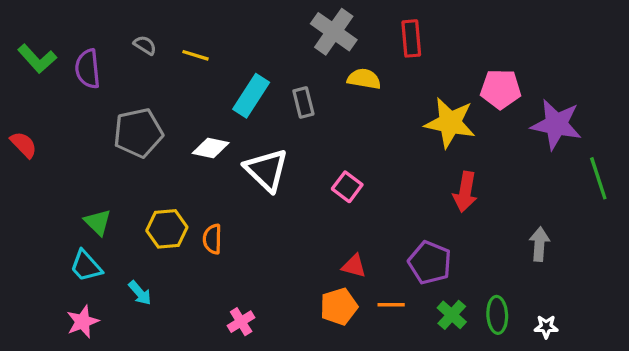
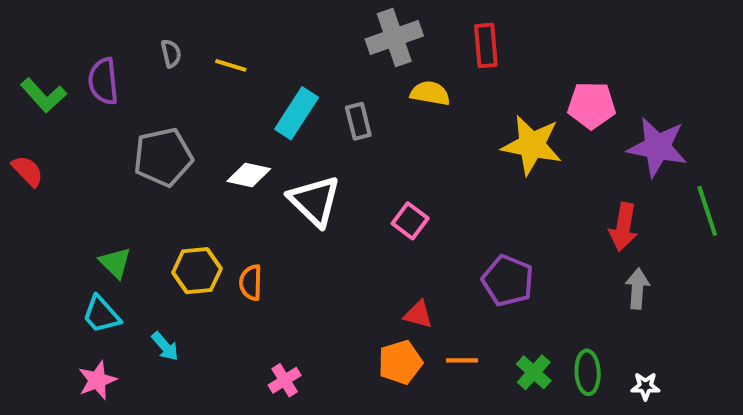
gray cross: (334, 32) -> (394, 37), turned 36
gray semicircle: (145, 45) -> (171, 53), turned 45
green L-shape: (37, 59) -> (43, 95), moved
red arrow: (465, 192) -> (623, 227), moved
purple pentagon: (430, 263) -> (508, 281), moved

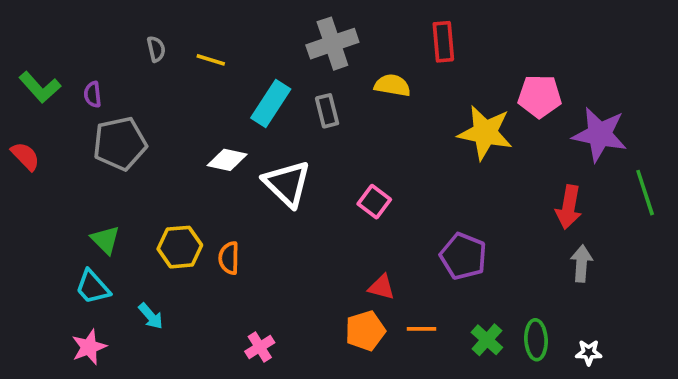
gray cross: (394, 37) -> (332, 44), moved
purple semicircle: (103, 81) -> (93, 94), moved, size x0.6
gray pentagon: (163, 157) -> (120, 144), moved

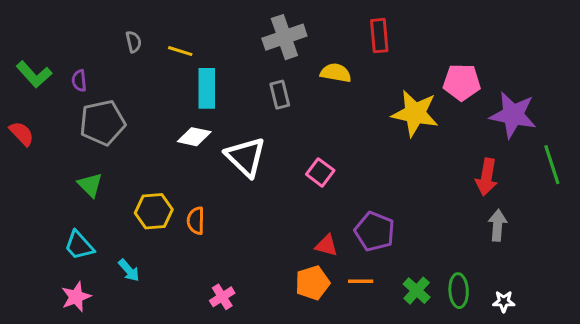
cyan rectangle: (271, 104) -> (207, 88), moved, turned -33
green triangle: (105, 240) -> (90, 185), moved
purple pentagon: (463, 256) -> (375, 231), moved

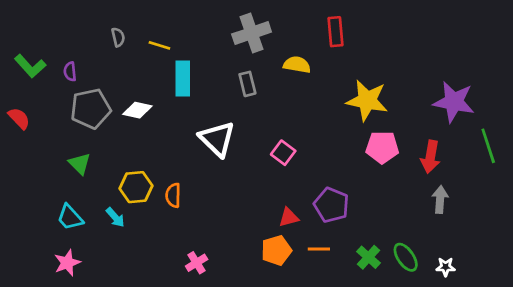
pink pentagon: (462, 82) -> (382, 147), moved
white diamond: (194, 137) -> (137, 110), moved
red triangle: (326, 245) -> (289, 217), turned -30
cyan arrow: (129, 270) -> (115, 217), moved
green ellipse: (459, 291) -> (406, 257), turned -32

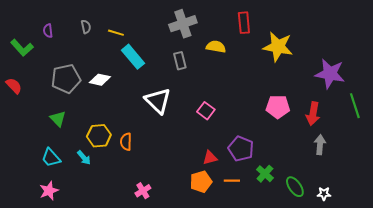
purple semicircle: (70, 72) -> (48, 31), moved
cyan rectangle: (183, 78) -> (133, 57), turned -40
yellow star: (367, 100) -> (278, 47), moved
green cross: (368, 257) -> (265, 174), moved

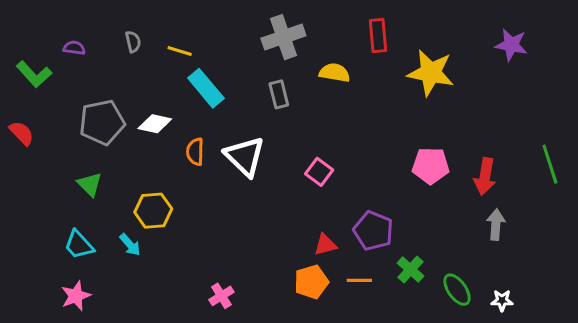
purple semicircle: (48, 31) -> (74, 48), turned 104
purple star: (330, 74) -> (511, 45), moved, size x0.7
orange semicircle: (126, 142) -> (195, 152), moved

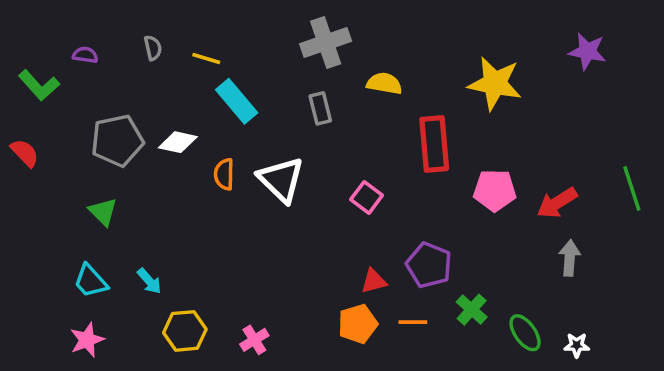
red rectangle: (378, 35) -> (434, 144), moved, size x1.4
red arrow: (485, 177) -> (557, 203), turned 48
yellow hexagon: (153, 211) -> (185, 331), moved

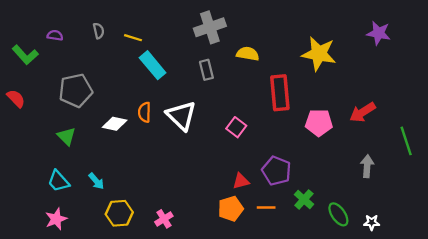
white diamond: (178, 142) -> (115, 124), moved
green line: (632, 189) -> (406, 141), moved
red arrow: (557, 203) -> (362, 112), moved

